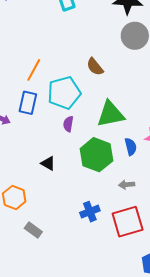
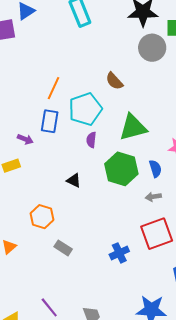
blue semicircle: (131, 147) -> (155, 169), moved
blue cross: (90, 212) -> (119, 253), moved

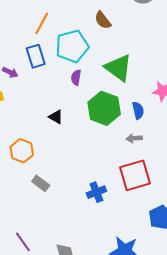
blue rectangle: (50, 121) -> (36, 56), turned -30
green triangle: (133, 127) -> (118, 68), turned 48

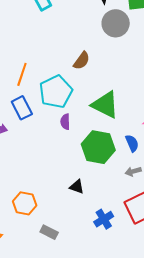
brown semicircle: (103, 20) -> (82, 61), turned -96
black triangle: (56, 117) -> (77, 187), moved
blue cross: (96, 192) -> (104, 219), moved

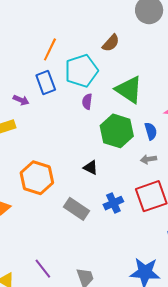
orange hexagon: (25, 203) -> (37, 178), size x1.4
gray rectangle: (49, 232) -> (77, 209), moved, size x1.4

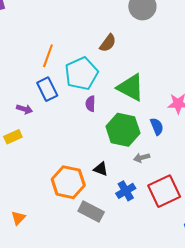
gray arrow: (148, 159) -> (142, 158), moved
orange hexagon: (37, 178) -> (68, 182), moved
blue cross: (113, 203) -> (126, 191), moved

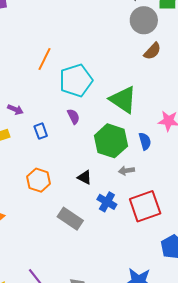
brown semicircle: (108, 43) -> (152, 51), moved
blue rectangle: (47, 89) -> (41, 131), moved, size x0.7
purple semicircle: (90, 104) -> (73, 116), moved, turned 147
orange hexagon: (68, 182) -> (39, 180), moved, size x0.7
blue cross: (126, 191) -> (107, 202), turned -36

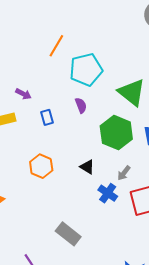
gray arrow: (126, 171) -> (124, 173), moved, turned -49
gray rectangle: (70, 219) -> (68, 234), moved

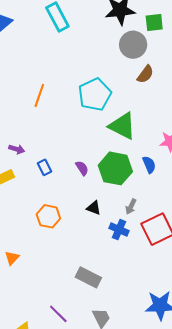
cyan pentagon: (86, 70) -> (95, 95), moved
purple semicircle: (81, 105) -> (82, 168), moved

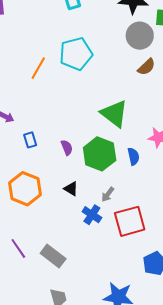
cyan pentagon: (95, 95) -> (76, 54), moved
orange hexagon: (48, 216) -> (25, 189), size x1.4
purple line: (58, 314) -> (18, 248), moved

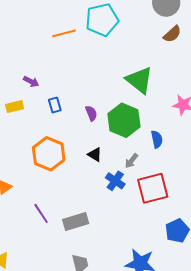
orange line: (38, 68) -> (64, 33), turned 45
blue semicircle: (133, 156) -> (157, 139), moved
gray rectangle: (53, 256) -> (76, 222), turned -55

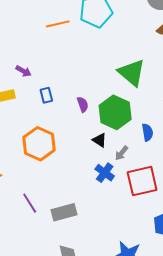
black triangle: (95, 155) -> (100, 140), moved

